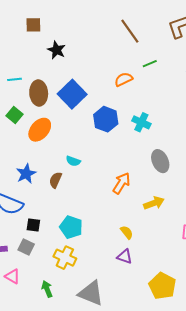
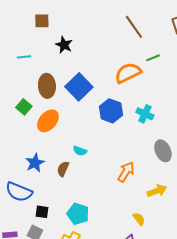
cyan line: (15, 79) -> (24, 57), moved
orange semicircle: (124, 79) -> (128, 73), size x1.5
yellow semicircle: (127, 232) -> (139, 219), moved

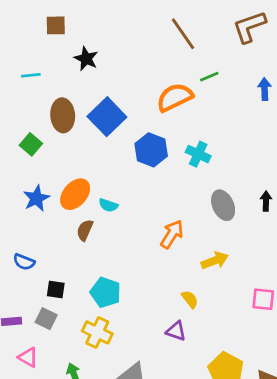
orange ellipse: (48, 121) -> (75, 194), moved
blue star: (35, 163) -> (36, 198), moved
blue semicircle: (19, 192) -> (24, 262), size x0.6

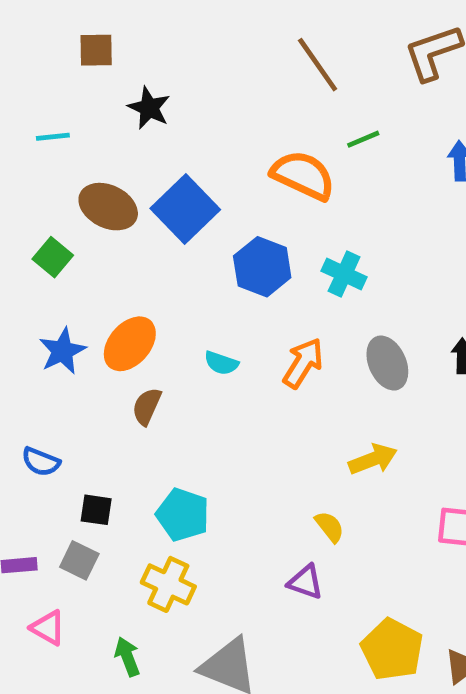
orange semicircle: (175, 97) -> (303, 175), turned 51
brown ellipse: (63, 115) -> (108, 207), turned -60
cyan semicircle: (108, 205) -> (221, 363), moved
orange arrow: (172, 234) -> (303, 363), moved

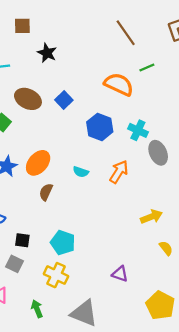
blue square: (185, 209) -> (64, 100), size x0.6
gray ellipse: (387, 363) -> (158, 153), moved
yellow semicircle: (330, 527) -> (166, 248), moved

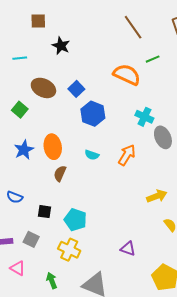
blue hexagon: (100, 127) -> (93, 114), moved
orange ellipse: (38, 163) -> (53, 147), turned -50
black square: (22, 240) -> (44, 212), moved

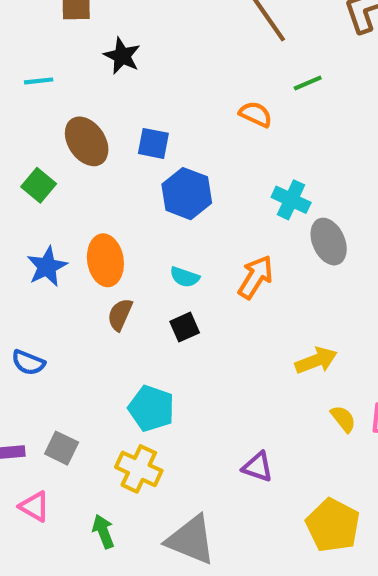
orange semicircle: (127, 75) -> (256, 114), size x0.6
brown ellipse: (43, 88) -> (87, 141), turned 30
blue square: (76, 89) -> (153, 143), turned -35
black square: (44, 212) -> (185, 327), moved, turned -32

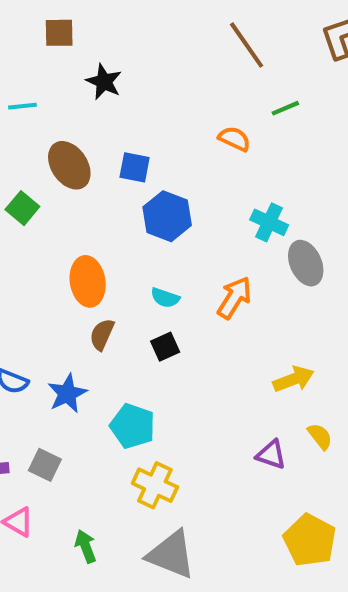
blue star: (47, 267) -> (67, 394), moved
purple triangle: (258, 467) -> (271, 455), moved
yellow cross: (139, 469) -> (155, 485), moved

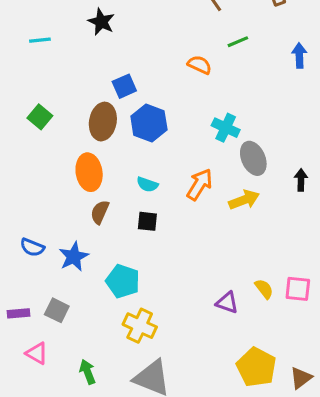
brown ellipse: (69, 165) -> (103, 122), moved, turned 44
blue square: (135, 167) -> (124, 86), turned -35
black square: (165, 347) -> (147, 221), turned 30
yellow arrow: (293, 379) -> (244, 200), moved

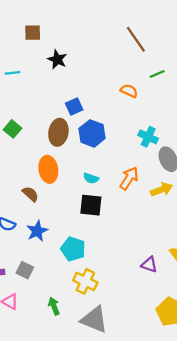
brown semicircle: (100, 212) -> (30, 194), moved, turned 108
black square: (147, 221) -> (91, 205), size x1.5
green arrow: (88, 372) -> (54, 306), moved

